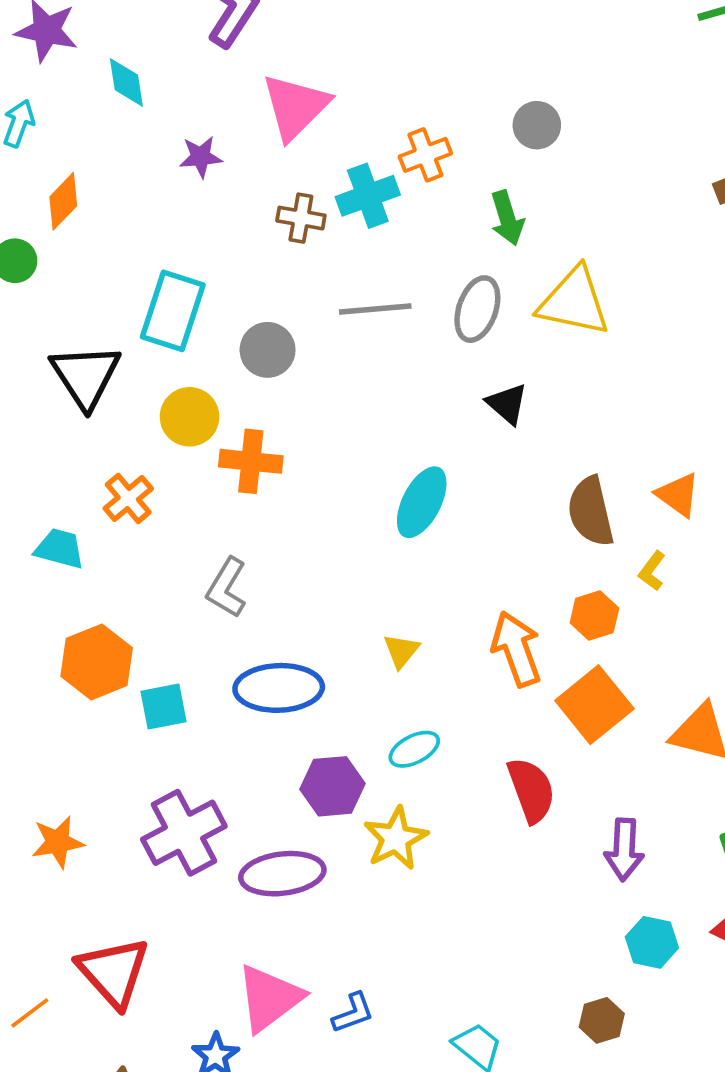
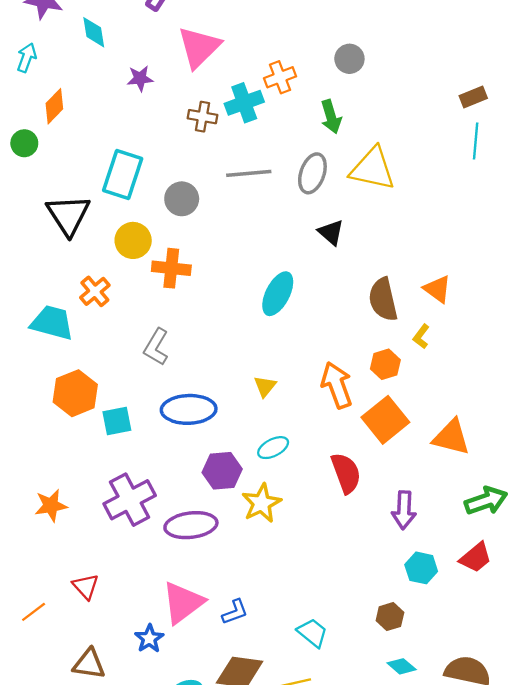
cyan trapezoid: (60, 549) -> (52, 323), size x1.4
red triangle: (113, 972) -> (86, 586), size x0.6

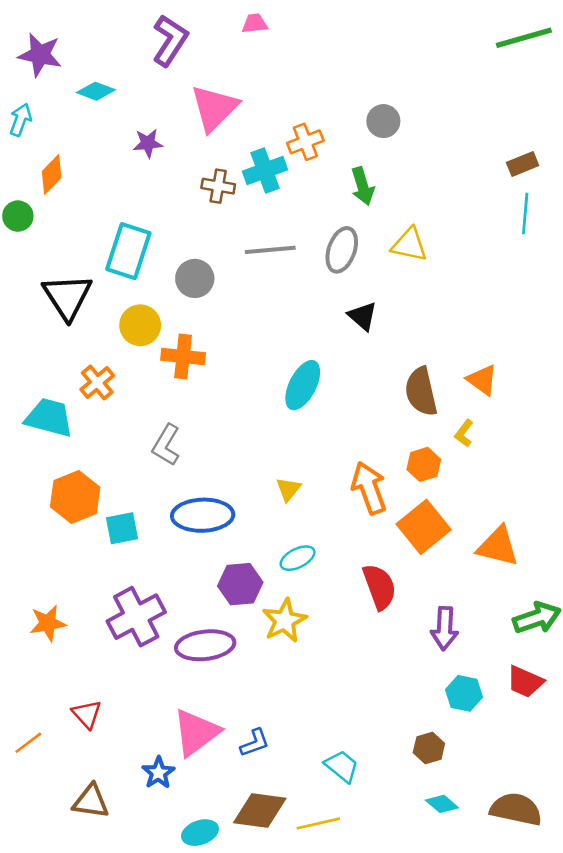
cyan diamond: (94, 32) -> (96, 91), turned -60
yellow triangle: (373, 169) -> (409, 245), size x0.7
red trapezoid: (476, 558) -> (525, 682), turned 64

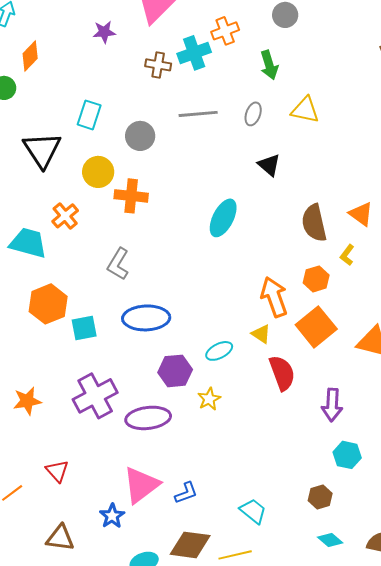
gray ellipse: (342, 250) -> (253, 114), size x0.7
cyan rectangle: (128, 251) -> (89, 115), size x0.7
yellow triangle: (288, 489) -> (261, 334), moved, turned -35
yellow star: (285, 621) -> (209, 399), size x0.7

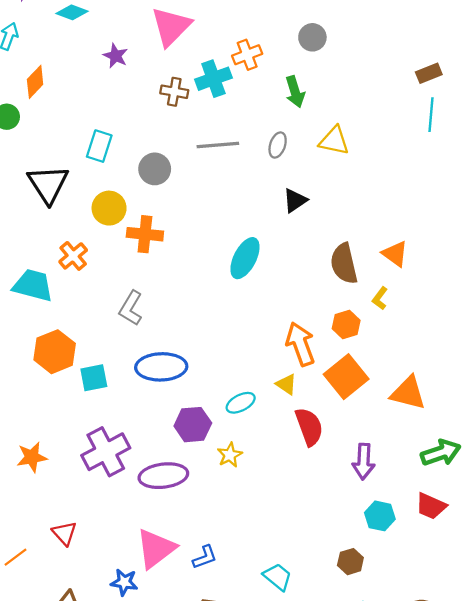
purple star: (104, 32) -> (116, 56), turned 30
black triangle: (269, 165) -> (295, 200), turned 45
blue star: (112, 516) -> (124, 582), turned -30

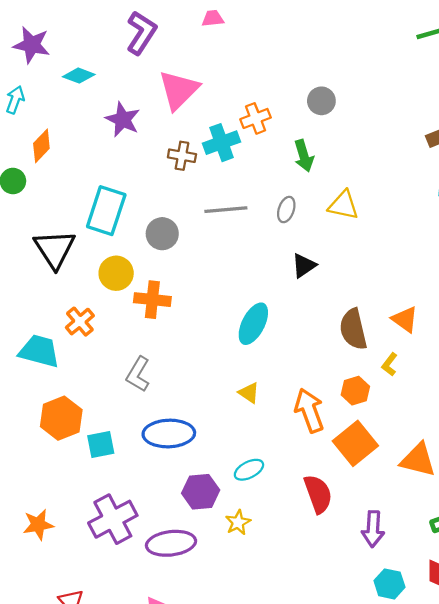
purple star: (116, 56) -> (123, 120), size x1.4
cyan rectangle: (99, 146) -> (106, 211), size x1.5
yellow triangle: (286, 384) -> (249, 393), moved

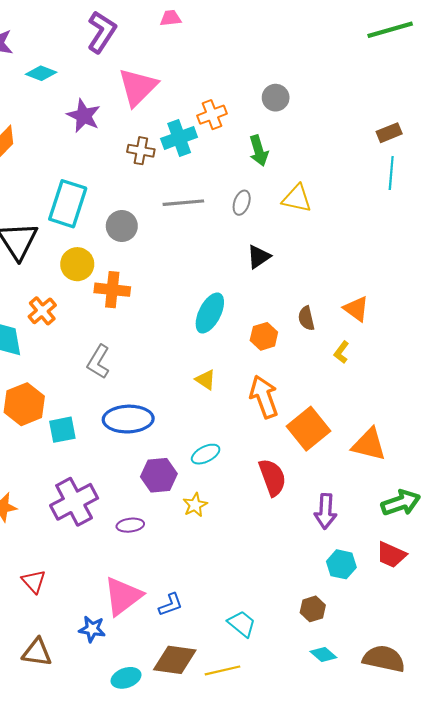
brown semicircle: (353, 329) -> (306, 318), size x0.6
orange hexagon: (355, 391) -> (264, 336), moved
purple ellipse: (171, 543) -> (130, 525), size x0.6

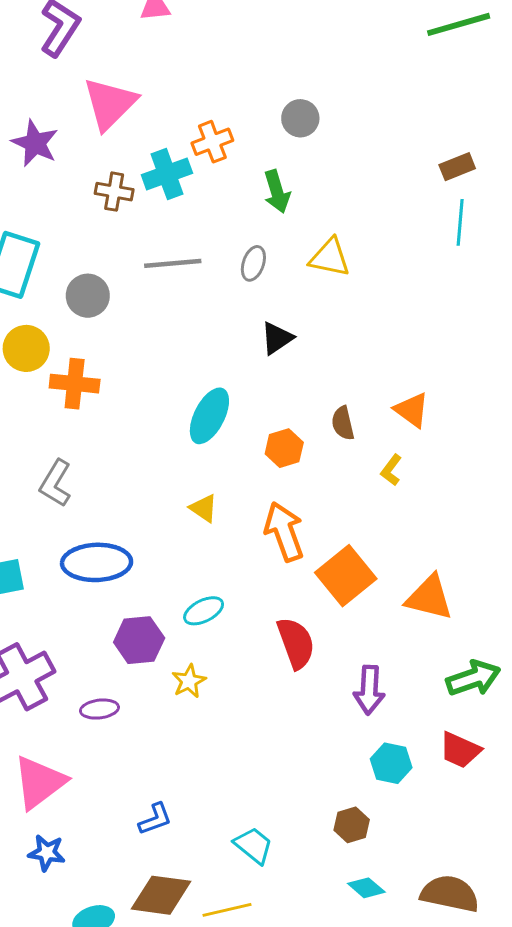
pink triangle: (123, 596) -> (39, 782), moved

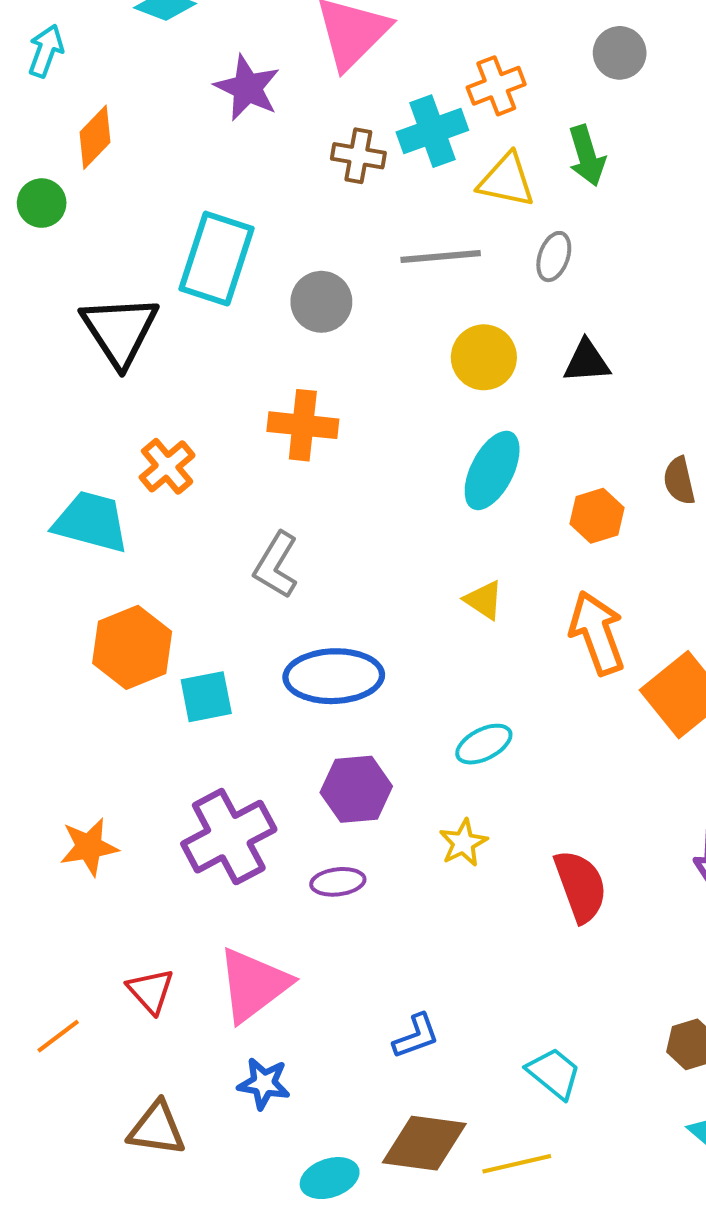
yellow triangle: (330, 258) -> (506, 180), moved
black triangle: (277, 338) -> (587, 361), turned 30
yellow circle: (26, 348) -> (484, 357), moved
purple hexagon: (139, 640) -> (356, 789), moved
red semicircle: (296, 643) -> (581, 886), moved

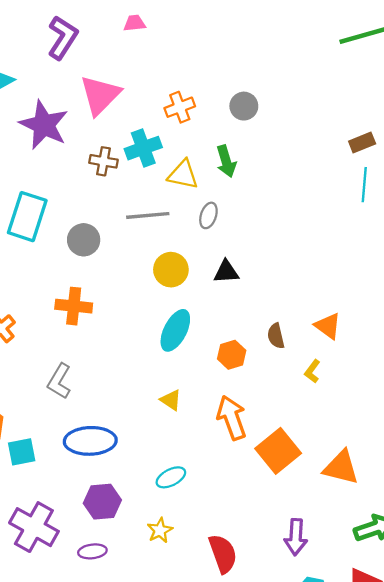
orange cross: (496, 86) -> (180, 107), moved
purple star: (247, 88) -> (44, 125), size x1.4
purple cross: (229, 837) -> (34, 527), turned -33

